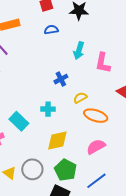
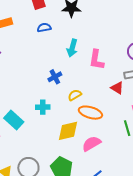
yellow diamond: (57, 140) -> (68, 131), moved

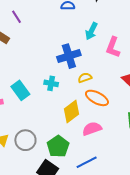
blue cross: (55, 77) -> (69, 56), size x1.6
yellow diamond: (68, 131) -> (71, 112), turned -35

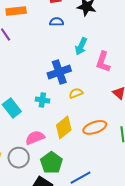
orange ellipse: (97, 98) -> (95, 127), moved, turned -45
pink semicircle: (92, 129) -> (35, 138), moved

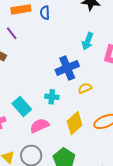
blue semicircle: (57, 22) -> (45, 13), moved, turned -88
pink semicircle: (35, 138) -> (39, 126), moved

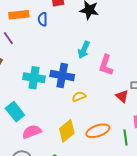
blue cross: (67, 68) -> (62, 75), turned 30
cyan cross: (52, 97) -> (34, 78), moved, size x1.5

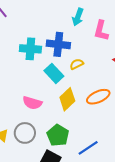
cyan rectangle: (15, 112) -> (54, 73), moved
pink semicircle: (32, 132) -> (32, 103), turned -138

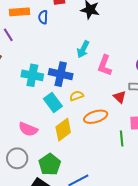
orange ellipse: (98, 97) -> (96, 117), moved

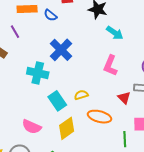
blue semicircle: (43, 17) -> (50, 15), turned -56
cyan arrow: (83, 49) -> (115, 33), moved, turned -84
blue cross: (61, 74) -> (61, 50), moved, turned 30
orange ellipse: (96, 117) -> (99, 117), turned 30

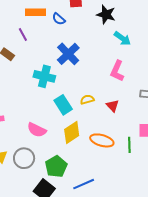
red triangle: (124, 98) -> (113, 106), moved
orange ellipse: (99, 117) -> (102, 140), moved

